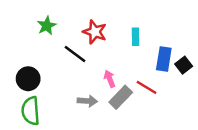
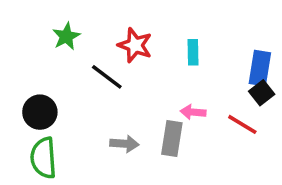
blue rectangle: (164, 59) -> (260, 68), moved
pink arrow: (110, 79) -> (193, 112), moved, turned -63
red line: (147, 87) -> (242, 124), moved
gray rectangle: (121, 97) -> (172, 138), turned -35

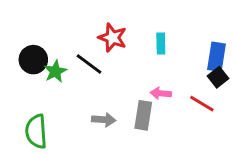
green star: (66, 36) -> (55, 71), moved
black circle: (40, 112) -> (33, 60), moved

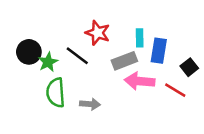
blue rectangle: (216, 57) -> (159, 51), moved
pink arrow: (161, 93) -> (140, 81), size x1.6
gray rectangle: (143, 115) -> (124, 61), moved, turned 60
green semicircle: (36, 131) -> (56, 93), moved

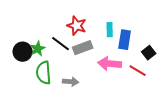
black circle: (29, 52) -> (23, 52), moved
gray rectangle: (124, 61) -> (83, 48), moved

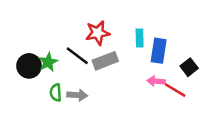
red star: (77, 26) -> (98, 33), turned -30
pink arrow: (110, 64) -> (156, 81), moved, size x0.6
green semicircle: (44, 73) -> (56, 93), size x0.6
gray arrow: (71, 82) -> (77, 95), moved

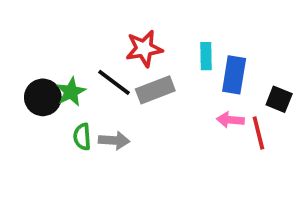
black square: (189, 67) -> (279, 99), turned -30
red line: (175, 90) -> (258, 133), turned 45

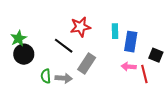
gray rectangle: (155, 90) -> (87, 64), moved, turned -36
green star: (71, 92) -> (19, 38), moved

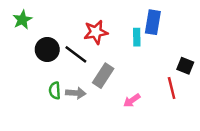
green star: (19, 38) -> (22, 20), moved
blue rectangle: (131, 42) -> (153, 22), moved
black circle: (24, 54) -> (47, 50), moved
pink arrow: (129, 67) -> (132, 100), moved, turned -40

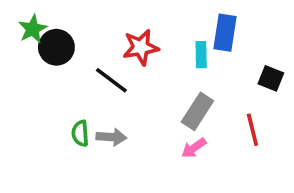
black circle: (47, 50) -> (56, 47), moved
black square: (185, 66) -> (271, 78), moved
gray rectangle: (103, 76) -> (197, 111), moved

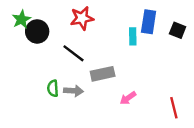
red star: (141, 47) -> (82, 18), moved
black square: (271, 78) -> (178, 30), moved
gray rectangle: (197, 111) -> (103, 74), moved, turned 45
red line: (252, 130) -> (174, 108), moved

